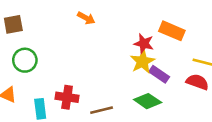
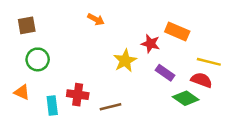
yellow star: (142, 61) -> (125, 61), moved
green diamond: (148, 101) -> (186, 98), moved

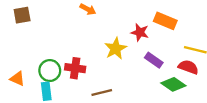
green circle: (38, 59) -> (50, 71), moved
red cross: (78, 95) -> (75, 68), moved

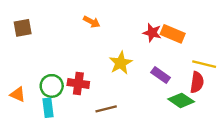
red star: (140, 32) -> (152, 33), moved
red semicircle: (188, 67) -> (197, 82), turned 78

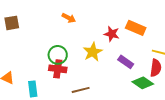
red star: (152, 33) -> (112, 34), moved
green circle: (52, 86) -> (58, 55), moved

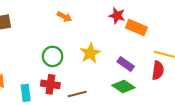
red star: (112, 34) -> (117, 16), moved
red cross: (58, 69) -> (50, 84), moved
green diamond: (143, 83) -> (123, 87), moved

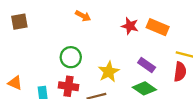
red star: (117, 16) -> (130, 26), moved
yellow star: (90, 53) -> (109, 72), moved

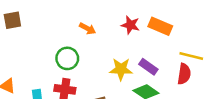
orange arrow: (83, 16) -> (88, 29), moved
yellow star: (109, 72) -> (121, 69), moved, turned 30

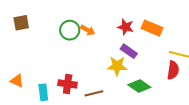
green circle: (67, 58) -> (70, 30), moved
purple rectangle: (148, 67) -> (129, 51), moved

